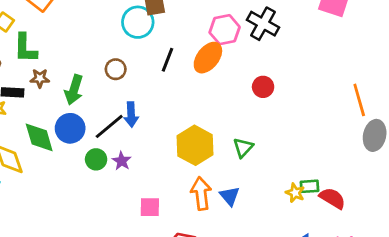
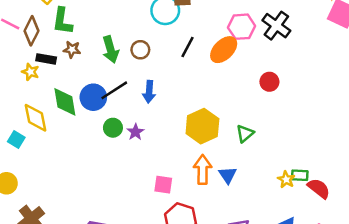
green arrow: (74, 90) -> (110, 49), moved, turned -40
black line: (109, 126) -> (114, 90), moved
pink square: (150, 207) -> (163, 185), moved

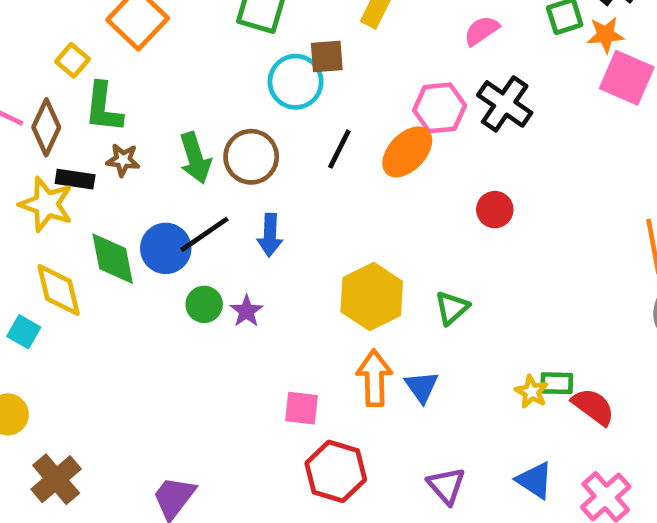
brown circle: (140, 50) -> (251, 157), size x1.5
yellow star: (30, 72) -> (46, 204), size x1.6

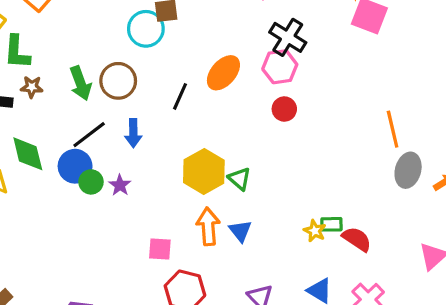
pink hexagon: (440, 108) -> (280, 67), moved
black line: (339, 149) -> (180, 96), moved
blue circle: (166, 248) -> (75, 166), moved
green triangle: (452, 308) -> (240, 179), moved, turned -35

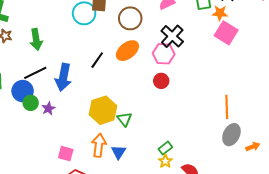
brown circle: (118, 81) -> (130, 18), moved
blue arrow: (133, 133) -> (63, 77), size x1.5
green rectangle: (331, 224) -> (165, 148), moved, turned -48

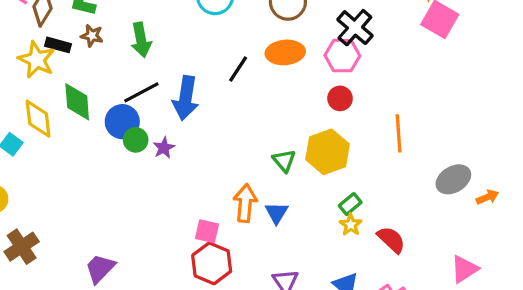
orange ellipse: (127, 51) -> (285, 52), turned 35
orange line: (227, 107) -> (399, 133), moved
yellow hexagon: (103, 110) -> (328, 152), moved
gray ellipse: (231, 135) -> (453, 179), turned 35
pink square: (66, 154) -> (207, 231), moved

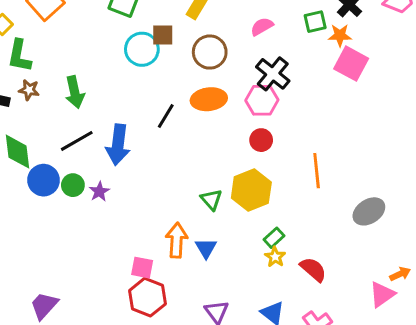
blue circle: (122, 122) -> (44, 180), moved
orange arrow: (487, 197) -> (400, 274), moved

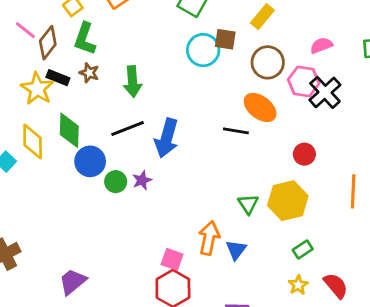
orange ellipse: (209, 99) -> (260, 108), turned 36
pink hexagon: (262, 100) -> (304, 82), moved
black line: (166, 116) -> (236, 131), moved, turned 60
green circle: (73, 185) -> (116, 182), moved
yellow star: (275, 257) -> (298, 285), moved

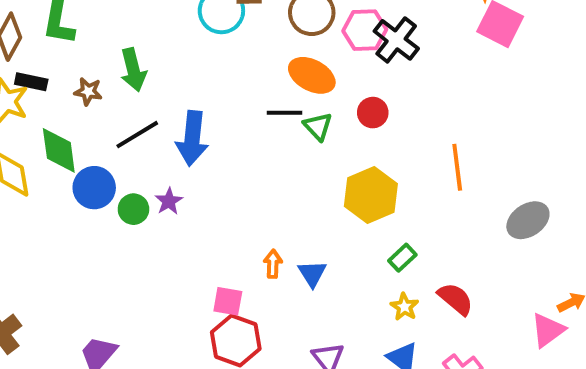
brown star: (89, 73) -> (88, 91), moved
red circle: (304, 154) -> (373, 113), moved
green triangle: (248, 204) -> (318, 126), moved
orange arrow: (209, 238) -> (273, 264), size x0.6

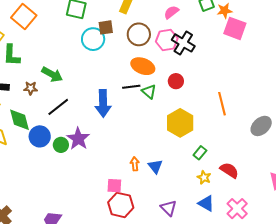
green arrow: (133, 70) -> (52, 74), turned -40
blue arrow: (192, 138) -> (103, 103), moved
purple star: (169, 201) -> (78, 139), size x1.6

